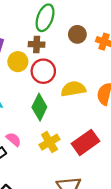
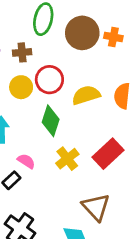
brown circle: (77, 34) -> (82, 33), size x1.6
brown cross: (37, 44) -> (22, 52), moved
yellow circle: (18, 62) -> (21, 87), moved

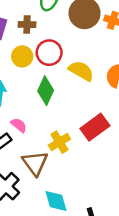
yellow semicircle: (86, 95) -> (81, 71), turned 40
yellow cross: (67, 159) -> (59, 142), moved
brown triangle: (96, 207) -> (35, 163), moved

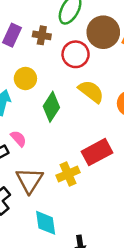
red circle: (49, 53) -> (76, 54), moved
yellow circle: (22, 56) -> (25, 79), moved
yellow cross: (59, 142) -> (68, 174), moved

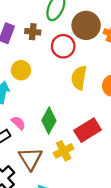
yellow semicircle: (91, 92) -> (79, 78), turned -115
green diamond: (51, 107) -> (49, 121), moved

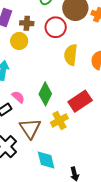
brown cross: (33, 32) -> (27, 23), moved
yellow circle: (21, 70) -> (19, 41), moved

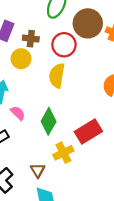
yellow semicircle: (71, 55) -> (57, 76), moved
pink semicircle: (18, 97) -> (18, 113), moved
brown triangle: (30, 128) -> (38, 170), moved, size x0.6

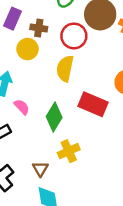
red rectangle: (88, 131) -> (93, 104), moved, turned 52

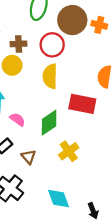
green diamond: (54, 117) -> (49, 123), turned 36
brown triangle: (40, 169) -> (29, 157), moved

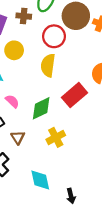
brown cross: (19, 44) -> (24, 16), moved
red rectangle: (82, 104) -> (75, 95), turned -60

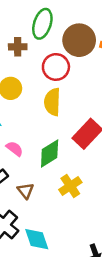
cyan diamond: (40, 180) -> (37, 239), moved

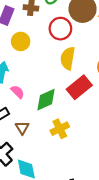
yellow semicircle: (52, 102) -> (68, 58), moved

